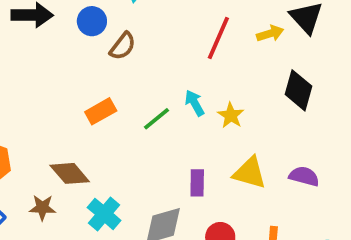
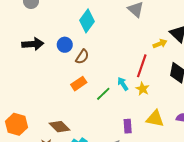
red line: (218, 38) -> (142, 66), moved
orange rectangle: (101, 111) -> (79, 84), moved

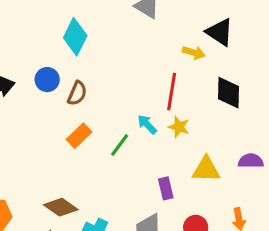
yellow arrow: (160, 44) -> (194, 53), turned 48

